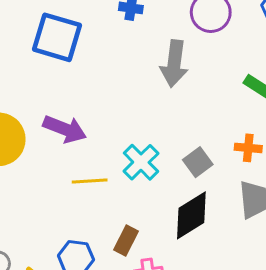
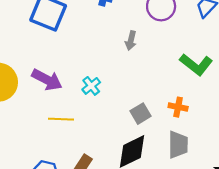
gray arrow: (174, 64) -> (131, 41), size x0.6
cyan cross: (141, 162) -> (91, 86), moved, size x0.7

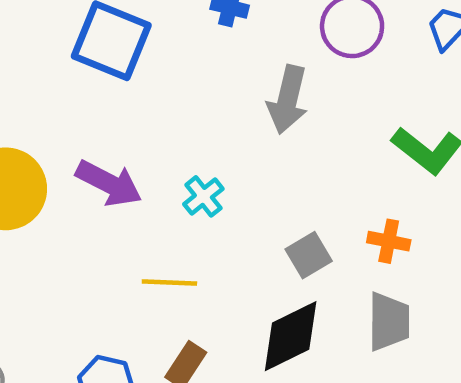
gray arrow: (131, 41) -> (288, 100), size x1.6
yellow line: (61, 119) -> (169, 283), moved

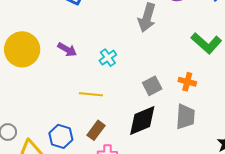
purple arrow: (109, 183) -> (67, 50), size x0.7

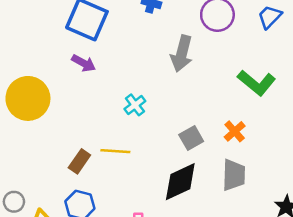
purple arrow: (67, 50) -> (84, 63), moved
orange cross: (187, 82) -> (235, 131), turned 36
brown rectangle: (96, 130) -> (79, 161), moved

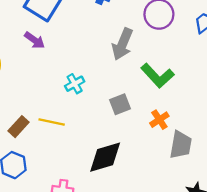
green L-shape: (257, 83) -> (157, 76), moved
gray square: (191, 138) -> (120, 104), moved
gray trapezoid: (234, 175) -> (181, 145), moved

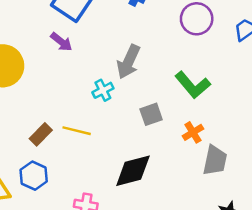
gray arrow: (122, 44) -> (128, 62), moved

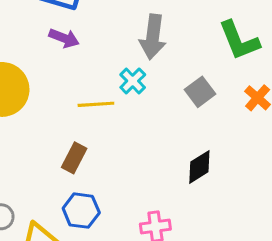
green L-shape: (193, 85) -> (239, 41), turned 36
yellow line: (77, 131) -> (96, 104), moved
black diamond: (133, 171) -> (199, 167), size x0.7

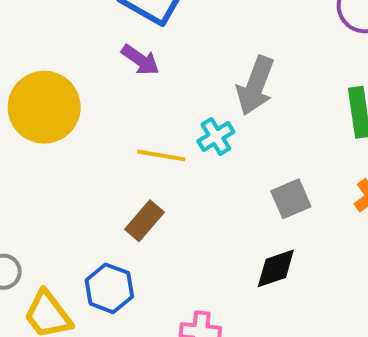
gray square: (200, 92) -> (291, 199), moved
brown rectangle: (74, 158) -> (145, 221), moved

